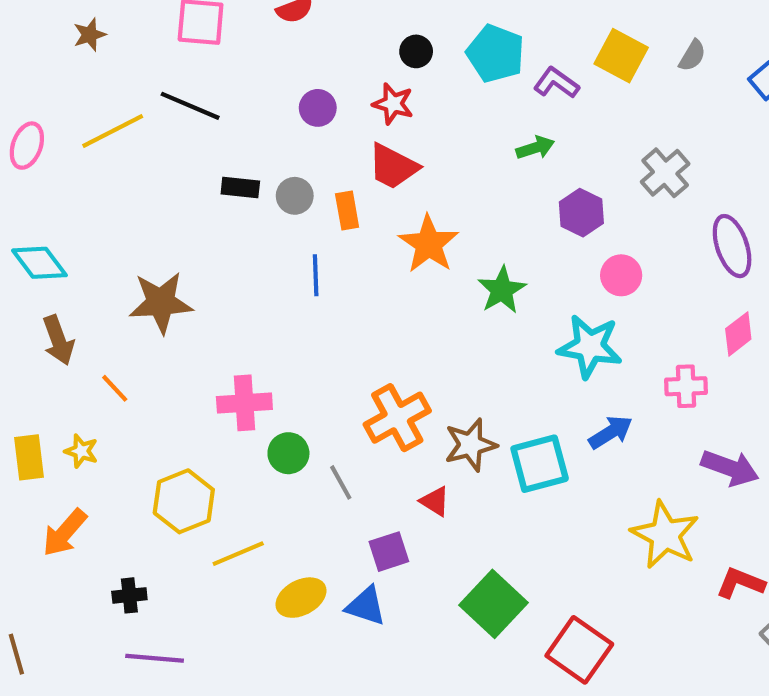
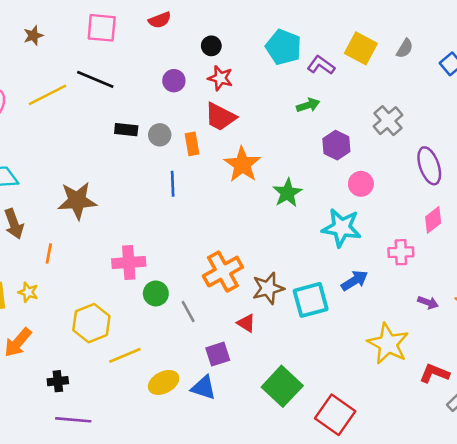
black circle: (416, 51) -> (211, 46), moved
orange line: (115, 388) -> (49, 253), turned 54
purple arrow: (730, 468) -> (428, 302), size x0.6

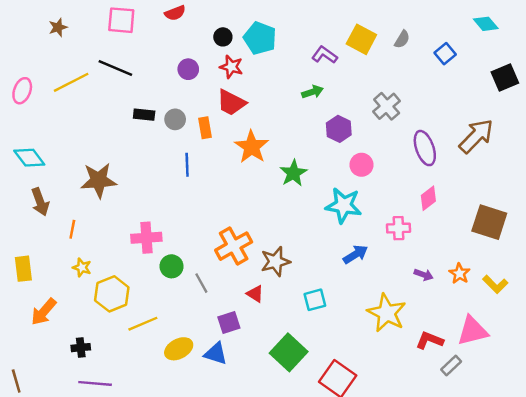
cyan pentagon: (284, 47) -> (260, 38), moved
yellow star: (28, 292) -> (82, 268), moved
cyan square: (311, 300) -> (315, 300), moved, size x0.7

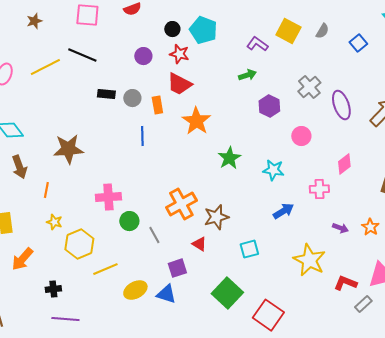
purple ellipse: (425, 148) -> (341, 105), moved
pink circle: (361, 165) -> (301, 136), moved
green star: (293, 173) -> (229, 158), moved
cyan star: (344, 205) -> (273, 170), size x0.7

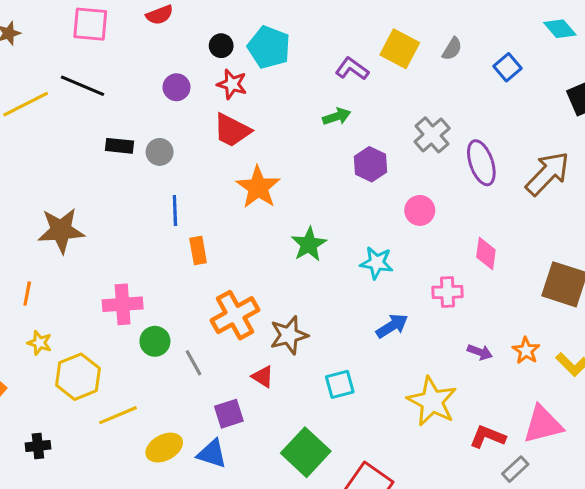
orange rectangle: (157, 105) -> (198, 250), moved
pink diamond: (344, 164) -> (486, 254), turned -45

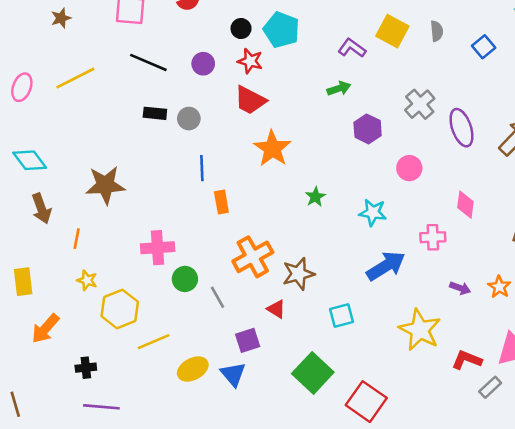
gray semicircle: (452, 49) -> (437, 31), turned -36
black line: (83, 86) -> (148, 62), moved
green star: (309, 244) -> (315, 197), size x0.7
blue arrow: (392, 326) -> (386, 266), size x1.4
blue triangle: (212, 454) -> (233, 374), turned 32

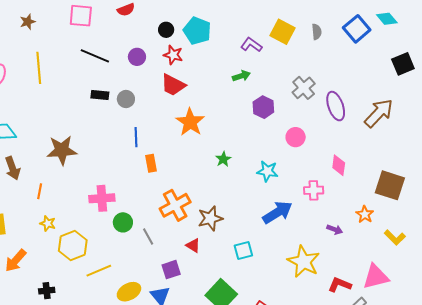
blue square: (484, 47) -> (357, 29), moved, size x1.5
yellow line: (75, 78) -> (39, 68), turned -68
orange star: (499, 287) -> (365, 214), moved

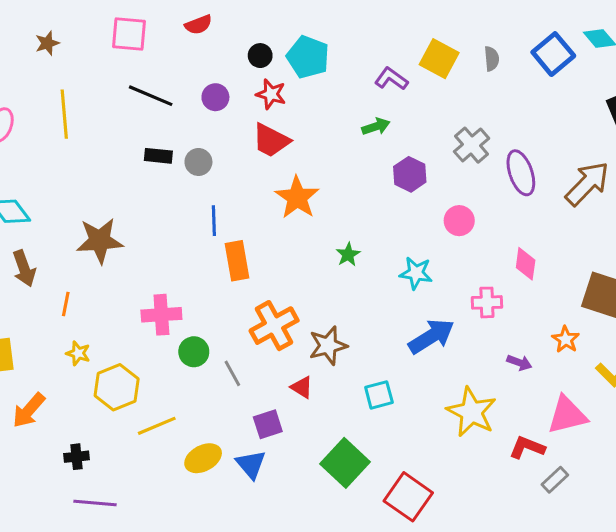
orange rectangle: (151, 163) -> (237, 261), size x1.4
pink triangle: (376, 277) -> (567, 415), moved

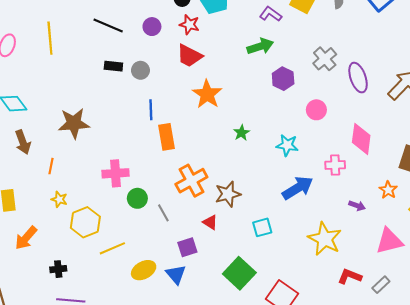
green arrow: (376, 127) -> (260, 46), size x1.4
pink diamond: (526, 264) -> (361, 139), size x1.4
red L-shape: (527, 447) -> (350, 276), moved

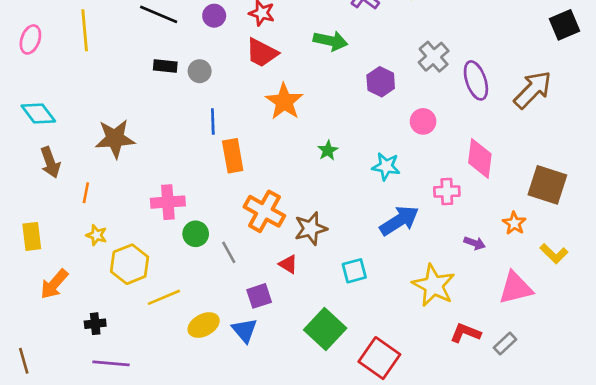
green arrow: (260, 46) -> (330, 41), moved, turned 30
orange cross: (191, 181) -> (264, 211), turned -32

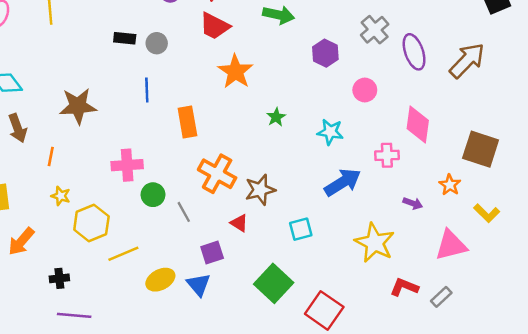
blue line: (213, 121) -> (147, 90), moved

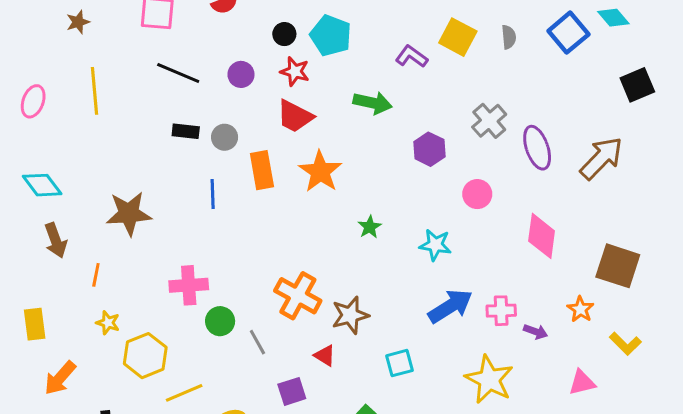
orange rectangle: (187, 122) -> (262, 170), moved
pink cross: (387, 155) -> (501, 311), moved
pink triangle: (451, 245) -> (582, 382), size x0.7

